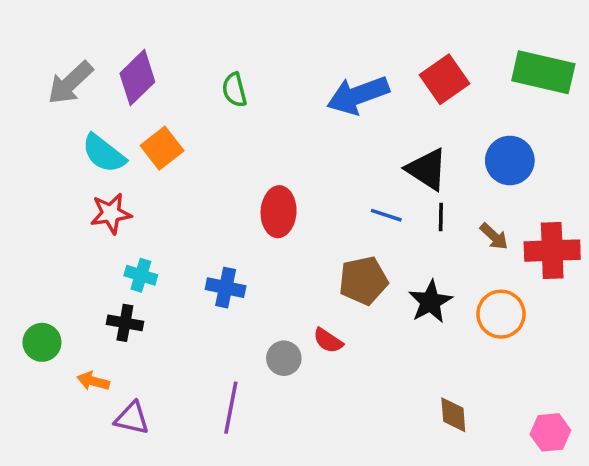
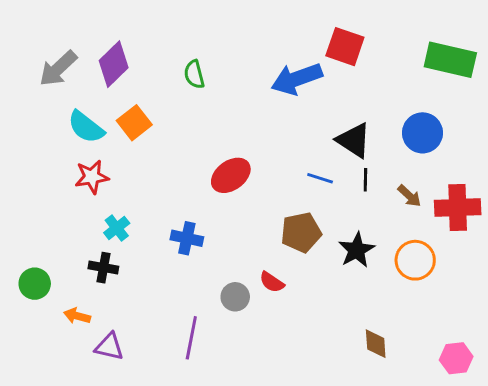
red square: (445, 79) -> (345, 47), moved, turned -36
red ellipse: (279, 212) -> (231, 175), turned 51
cyan cross: (141, 275) -> (117, 228), turned 35

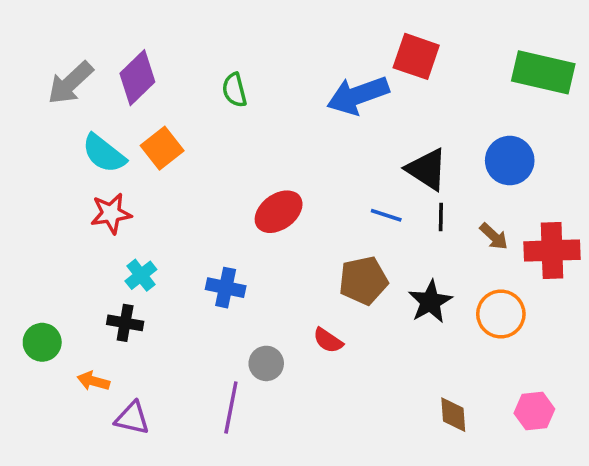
gray circle: (235, 297) -> (266, 363), moved
pink hexagon: (456, 358) -> (534, 411), moved

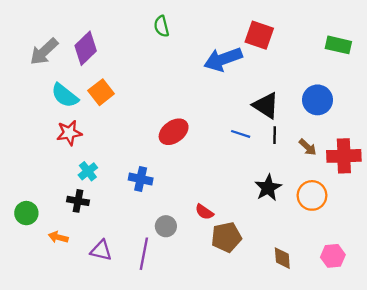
green rectangle: (543, 72) -> (338, 45), size x0.7
green semicircle: (234, 90) -> (161, 26), moved
brown pentagon: (363, 281) -> (226, 237), moved
purple triangle: (132, 418) -> (101, 250), moved

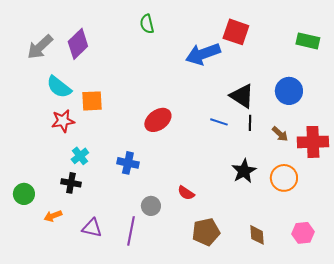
orange square: (101, 92) -> (92, 101), moved, turned 35
orange arrow: (58, 237) -> (53, 216), turned -36
brown pentagon: (226, 237) -> (206, 232), moved

